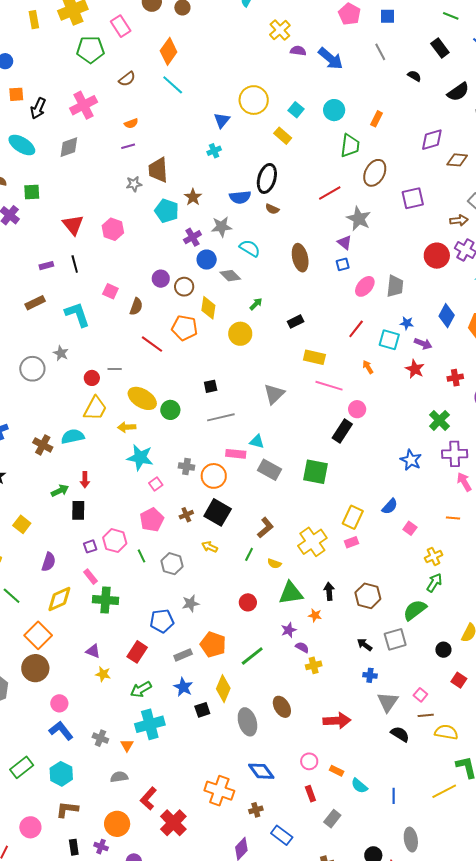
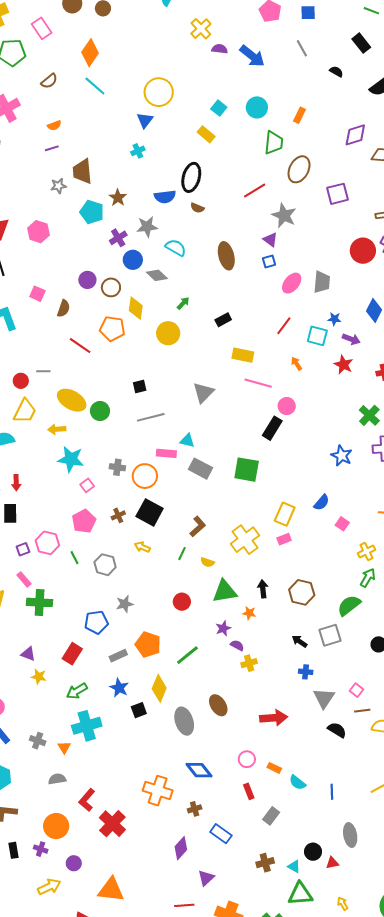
yellow circle: (254, 100) -> (159, 92), moved

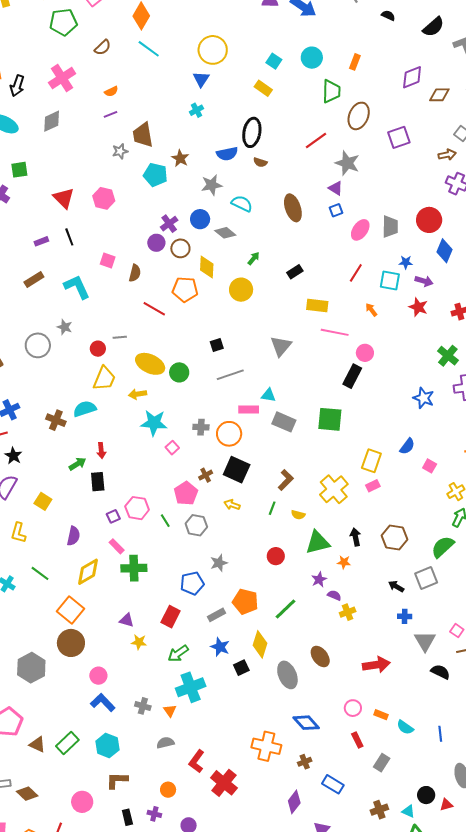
purple cross: (118, 238) -> (169, 224), moved
red circle: (363, 251) -> (429, 220), moved
pink pentagon: (84, 521) -> (186, 493), moved
orange circle: (56, 826) -> (168, 790), size x0.6

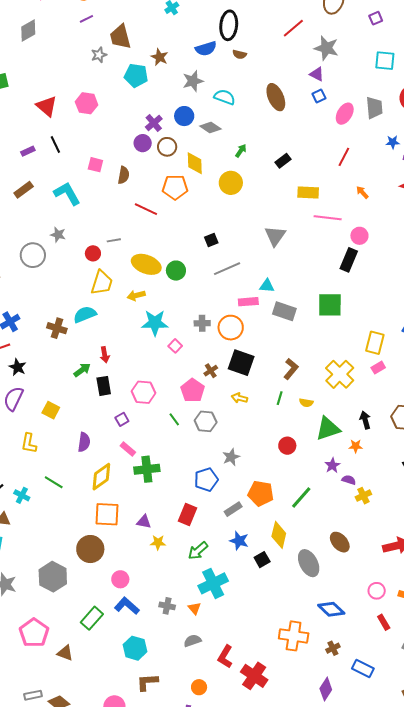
purple square: (399, 137) -> (376, 18), size x0.6
cyan square: (390, 280) -> (385, 61), moved
pink hexagon: (137, 508) -> (143, 392), moved
orange square: (71, 610) -> (107, 514), moved, turned -32
green rectangle: (67, 743) -> (92, 618), moved

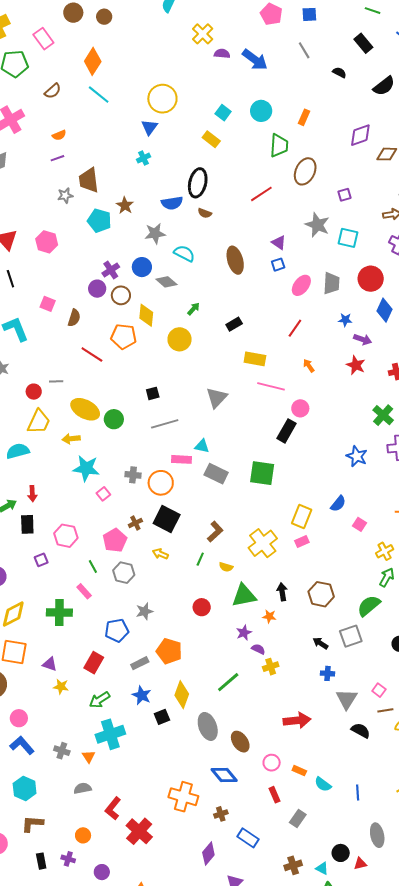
gray star: (326, 48) -> (317, 225), moved
pink rectangle: (128, 449) -> (84, 591), moved
green line: (301, 498) -> (228, 682), moved
brown ellipse: (340, 542) -> (240, 742), moved

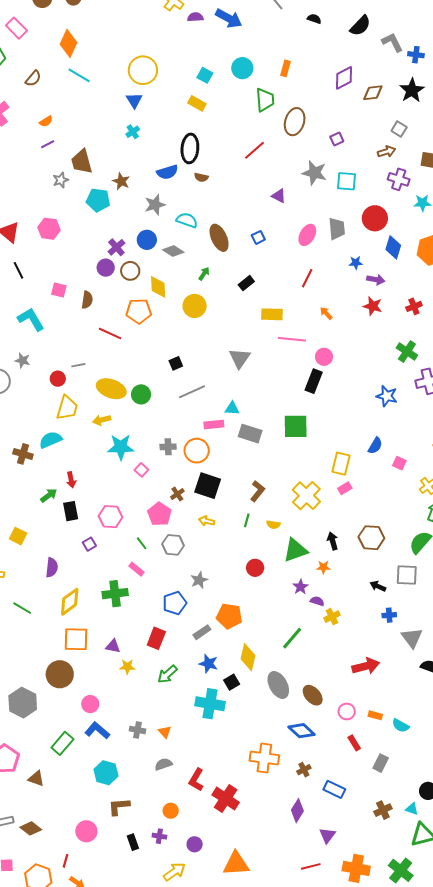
brown ellipse: (235, 260) -> (219, 238), moved
blue square: (278, 265) -> (258, 237), moved
gray square: (351, 636) -> (407, 575), turned 30
cyan cross: (110, 734) -> (210, 704), moved, turned 36

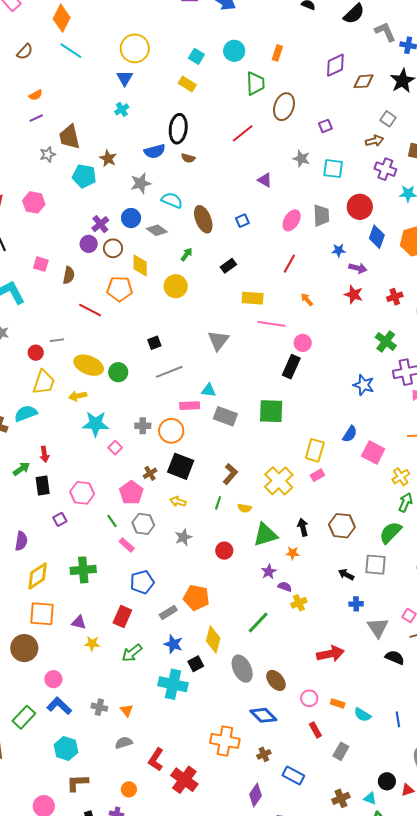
gray star: (314, 173) -> (301, 159), size x0.7
pink square: (399, 463) -> (373, 452), size x1.6
pink rectangle: (136, 569) -> (127, 545), moved
gray star: (199, 580) -> (183, 537), moved

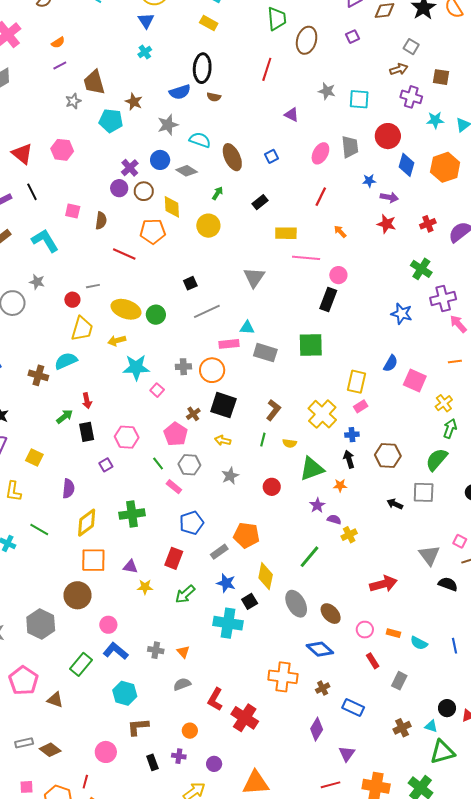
purple square: (325, 126) -> (352, 37), moved
red line: (243, 133) -> (267, 69), turned -30
blue cross: (356, 604) -> (352, 435), moved

